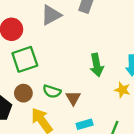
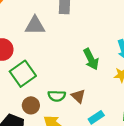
gray triangle: (51, 15) -> (35, 25), turned 45

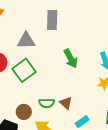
green arrow: (91, 59) -> (71, 59), moved
green square: (23, 74) -> (24, 70), moved

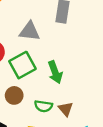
green arrow: (71, 59) -> (55, 72), moved
brown circle: (24, 112) -> (14, 95), moved

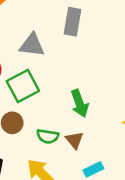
green arrow: (55, 72) -> (80, 103), moved

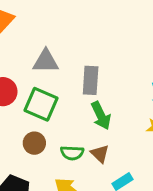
gray rectangle: (72, 22) -> (91, 80), moved
green square: (23, 86) -> (41, 104), turned -32

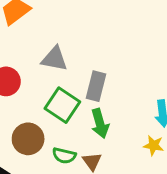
green square: (41, 104) -> (62, 105), moved
brown circle: (34, 143) -> (28, 139), size x1.4

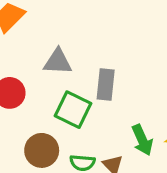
green arrow: (100, 123) -> (142, 140), moved

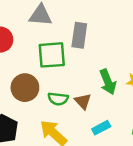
green square: (73, 110) -> (52, 55), turned -32

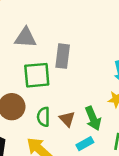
green arrow: (108, 82) -> (93, 118), moved
green semicircle: (58, 99) -> (43, 117), turned 84

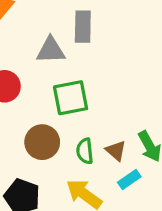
gray rectangle: (63, 56) -> (83, 27), moved
cyan rectangle: (85, 144) -> (129, 179), moved

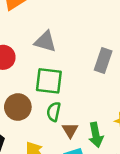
gray rectangle: (83, 27) -> (103, 60), moved
green semicircle: (85, 151) -> (54, 112), moved

